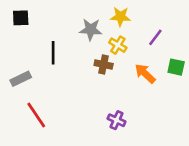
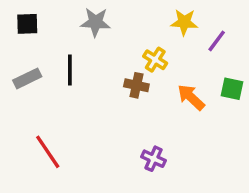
yellow star: (120, 17) -> (184, 22), moved
gray star: (91, 30) -> (95, 22), moved
purple line: (155, 37) -> (217, 41), moved
gray rectangle: (21, 79) -> (27, 78), moved

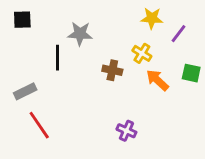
gray star: (95, 22) -> (80, 34), moved
yellow cross: (155, 60) -> (142, 53), moved
gray rectangle: (27, 78) -> (25, 91), moved

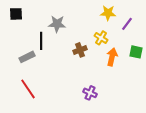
brown cross: (112, 70) -> (80, 50), turned -32
orange arrow: (157, 80) -> (112, 57), turned 60
gray rectangle: (25, 91) -> (27, 57), moved

